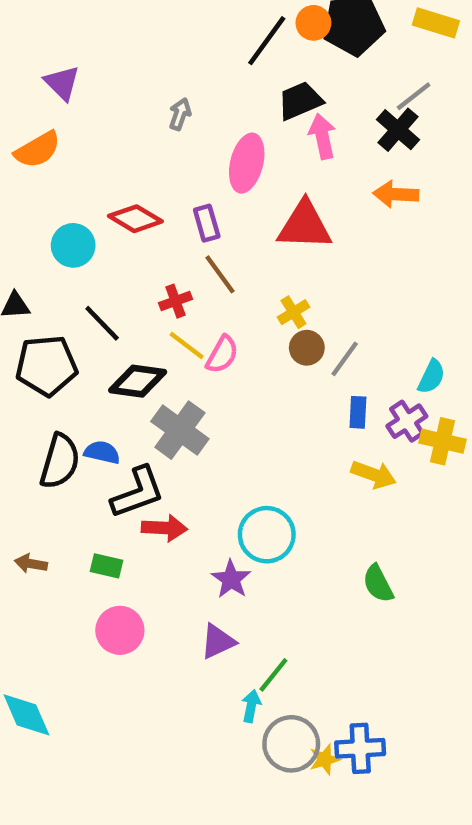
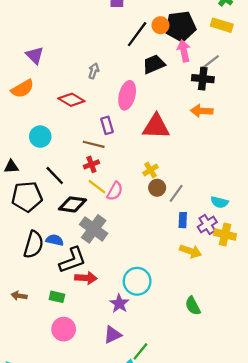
black cross: (398, 130) -> (203, 79), turned -35
pink arrow: (322, 136) -> (184, 51), moved
red diamond: (135, 219) -> (71, 100), moved
brown line: (220, 274) -> (94, 144), moved, turned -40
cyan semicircle: (431, 377) -> (219, 202), turned 78

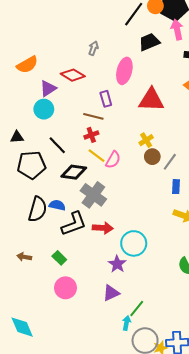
purple triangle: (35, 55) -> (48, 88), moved, turned 42
red arrow: (86, 278) -> (103, 228), moved
green rectangle: (57, 297) -> (59, 258), turned 32

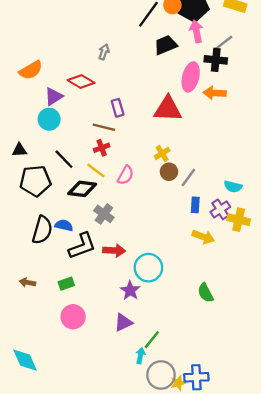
pink ellipse: (124, 71) -> (191, 77), moved
yellow line: (97, 156) -> (96, 171), moved
gray cross: (93, 195) -> (104, 214), size x0.7
green rectangle: (59, 258) -> (66, 284), turned -64

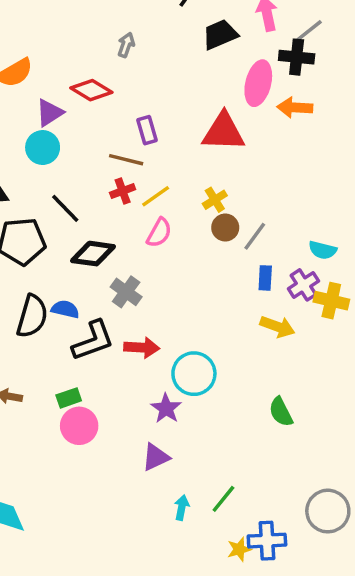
yellow line: (96, 171) -> (156, 196), moved, turned -72
pink circle: (73, 317) -> (79, 426), moved
green line: (152, 340) -> (223, 499), moved
gray circle: (161, 375) -> (328, 511), moved

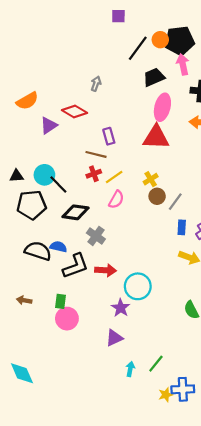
pink ellipse: (258, 83) -> (162, 107), moved
cyan circle: (43, 148) -> (44, 175), moved
black semicircle: (32, 316) -> (38, 251), turned -88
green rectangle: (69, 398) -> (61, 301), turned -64

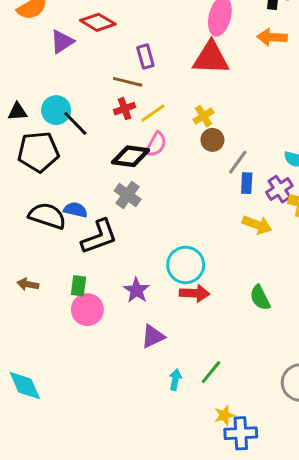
gray line: (175, 202) -> (238, 162), moved
black diamond: (76, 212) -> (131, 156), moved
red arrow: (106, 270) -> (195, 293), moved
purple star: (121, 308) -> (137, 290), moved
blue cross: (183, 389) -> (241, 433), moved

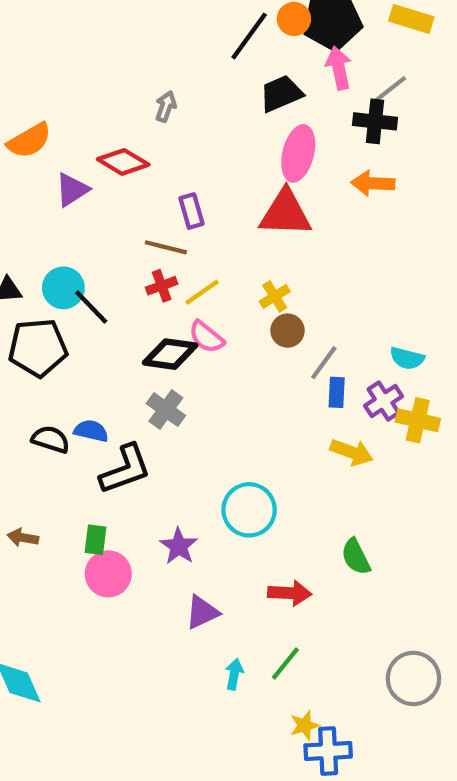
pink semicircle: (156, 144) -> (206, 337), turned 100
black semicircle: (47, 216) -> (51, 439), size x0.7
red arrow: (195, 293) -> (290, 593), moved

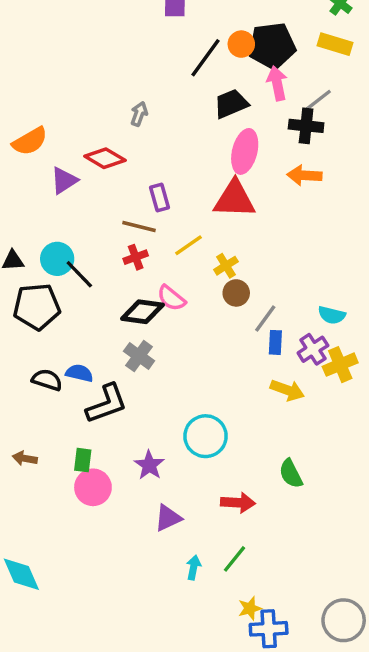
yellow line: (202, 292) -> (188, 245), moved
yellow cross: (418, 420) -> (340, 365), turned -36
gray circle: (413, 678) -> (344, 620), moved

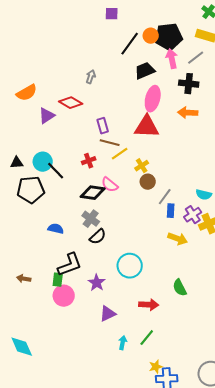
gray line: (318, 100) -> (196, 58), moved
brown line: (139, 226) -> (110, 143), moved
black semicircle: (47, 380) -> (98, 237), moved, turned 120
black L-shape: (107, 404) -> (70, 265), moved

